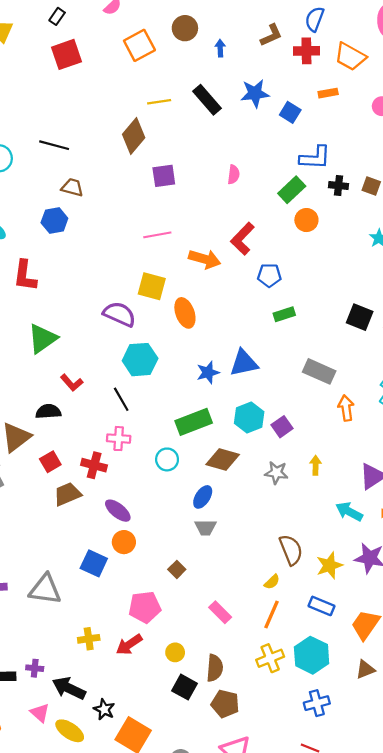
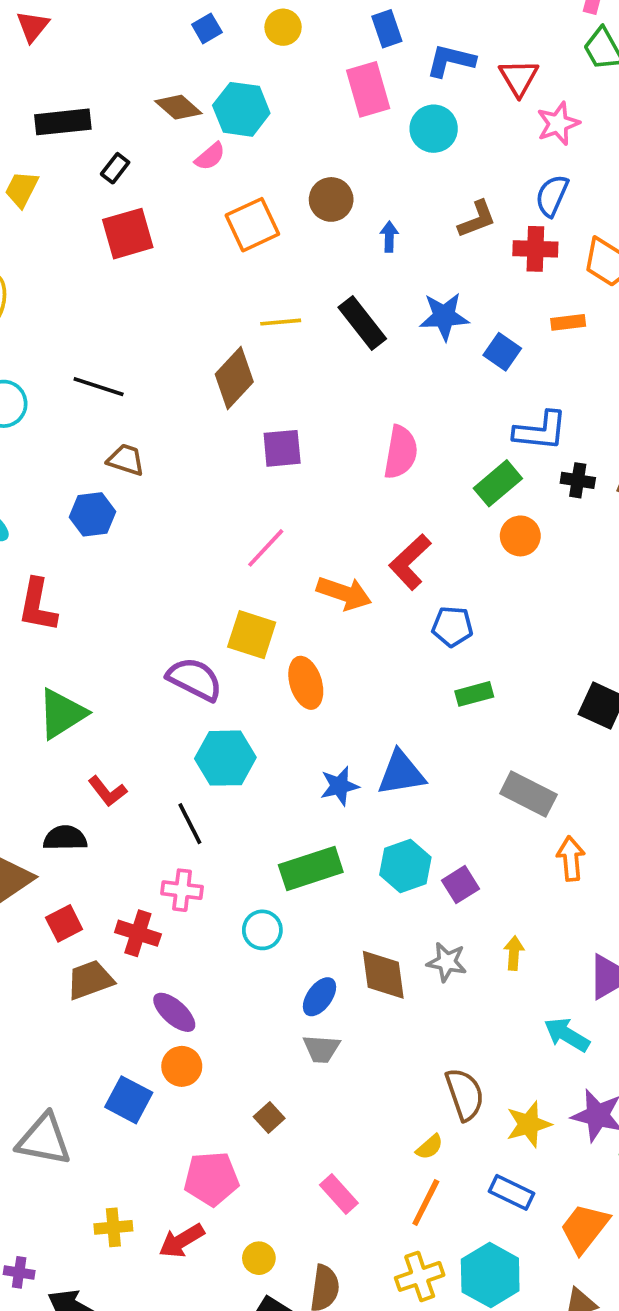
pink semicircle: (234, 175) -> (401, 452), size x1.6
pink line: (157, 235) -> (266, 548), turned -40
brown diamond: (223, 459) -> (383, 975), moved, turned 64

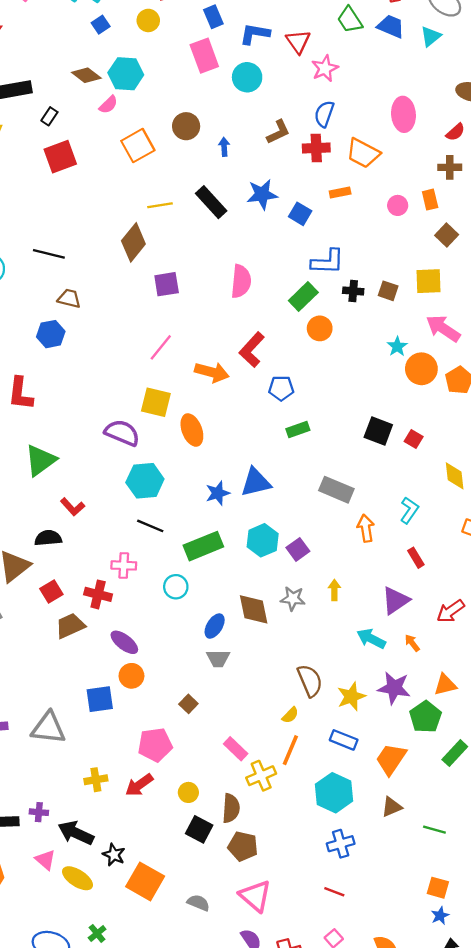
black line: (190, 824) -> (150, 526), moved, turned -36
blue square: (129, 1100) -> (100, 699), turned -32
yellow cross: (420, 1276) -> (261, 776), moved

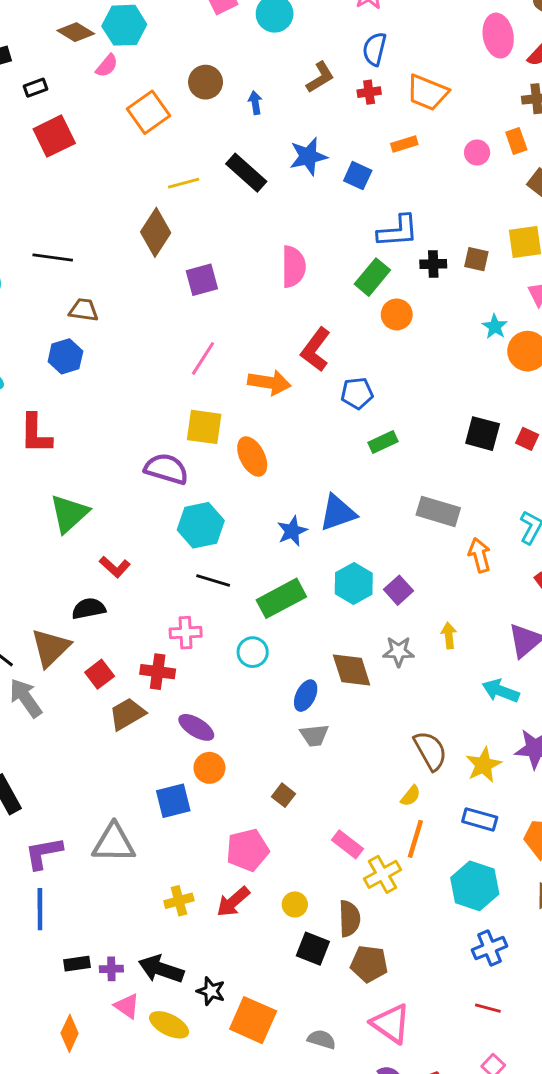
pink ellipse: (403, 114) -> (498, 36), moved
black rectangle: (49, 116) -> (35, 88), turned 42
red cross: (316, 148) -> (369, 92), size x0.7
purple cross: (39, 812) -> (111, 969), moved

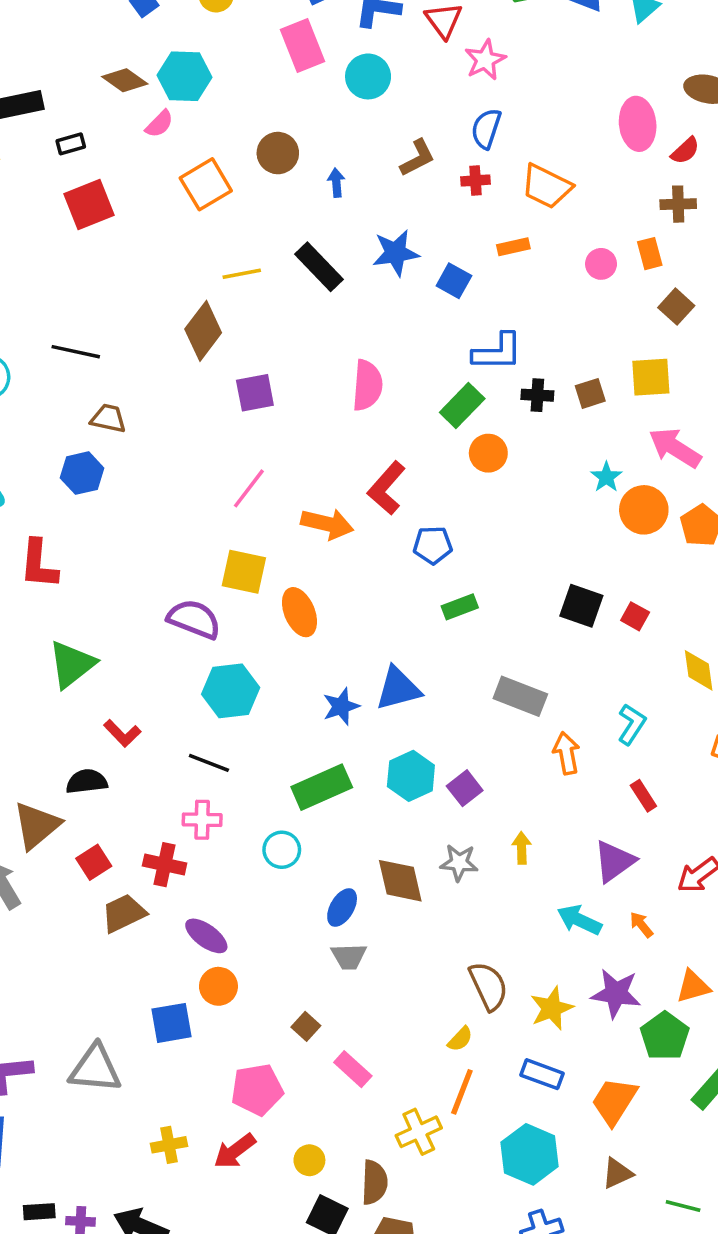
brown square: (476, 259) -> (590, 393), turned -35
black line: (213, 580) -> (209, 763), moved
pink rectangle: (348, 844) -> (353, 1069), moved

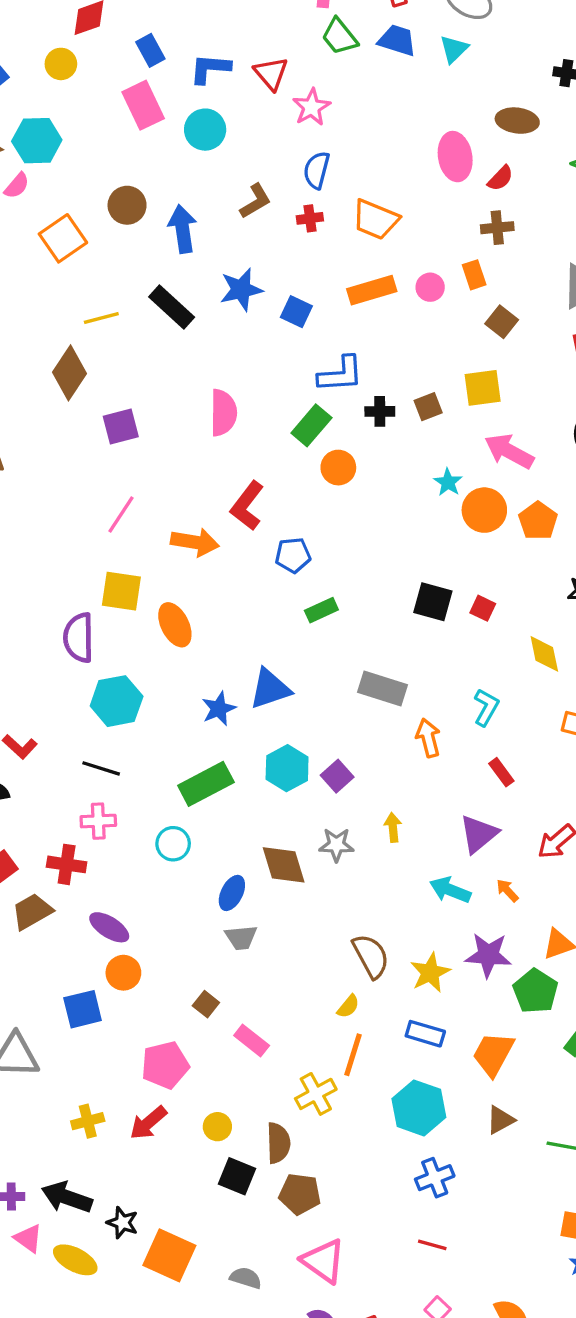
blue arrow: (336, 183) -> (182, 229), size x1.8
orange rectangle: (513, 247) -> (372, 290), moved, size x1.6
purple semicircle: (194, 619) -> (79, 638), turned -108

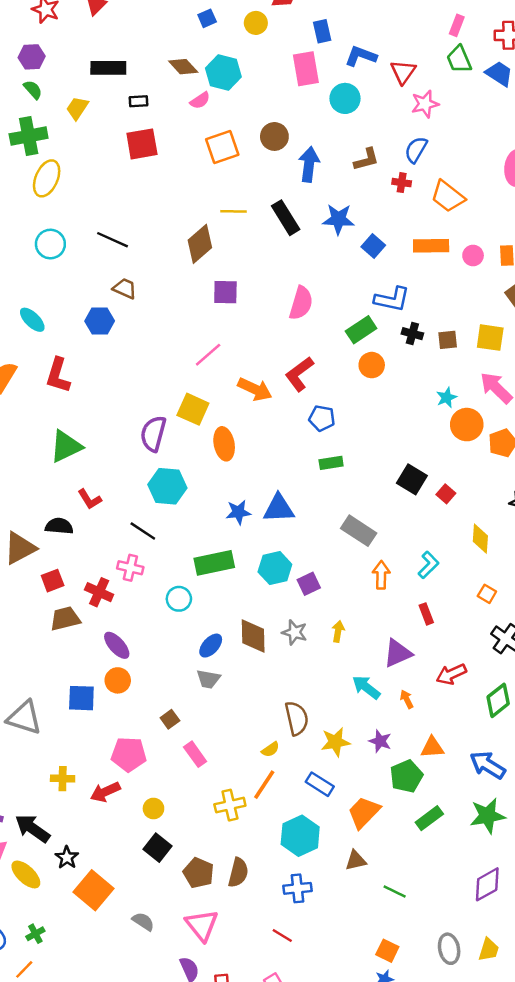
purple star: (488, 955) -> (380, 741), size x0.7
brown semicircle: (278, 1143) -> (238, 873), moved

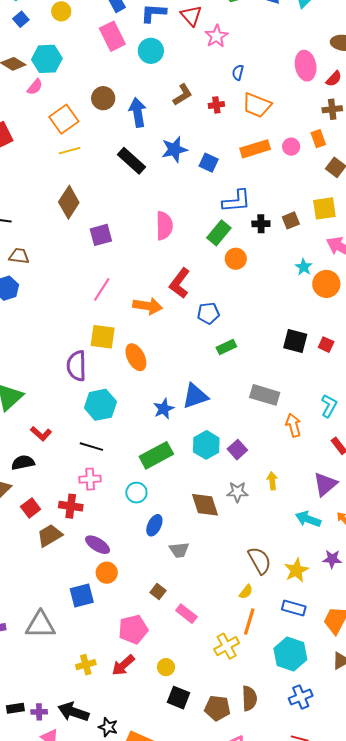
blue semicircle: (416, 150) -> (238, 72), moved, size x0.7
yellow line: (234, 211) -> (69, 151), moved
blue ellipse: (211, 646) -> (154, 525), moved

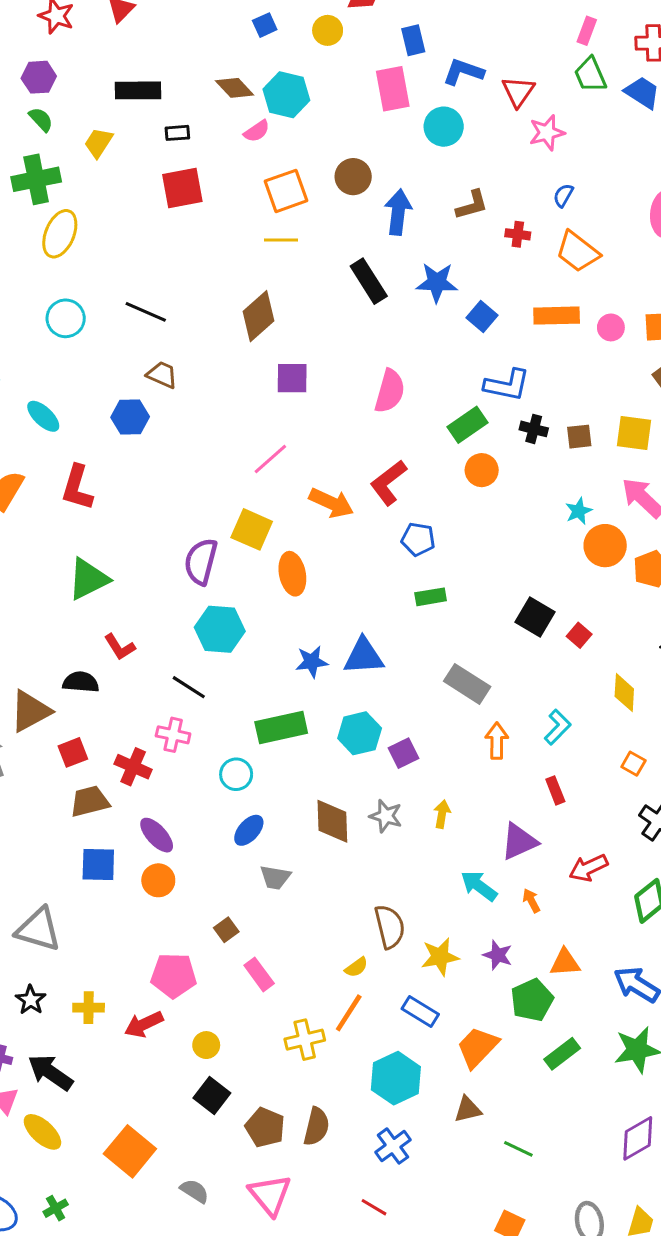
blue square: (82, 595) -> (98, 865), moved
blue cross: (301, 697) -> (393, 1146), turned -30
black star: (108, 727) -> (31, 1000), moved

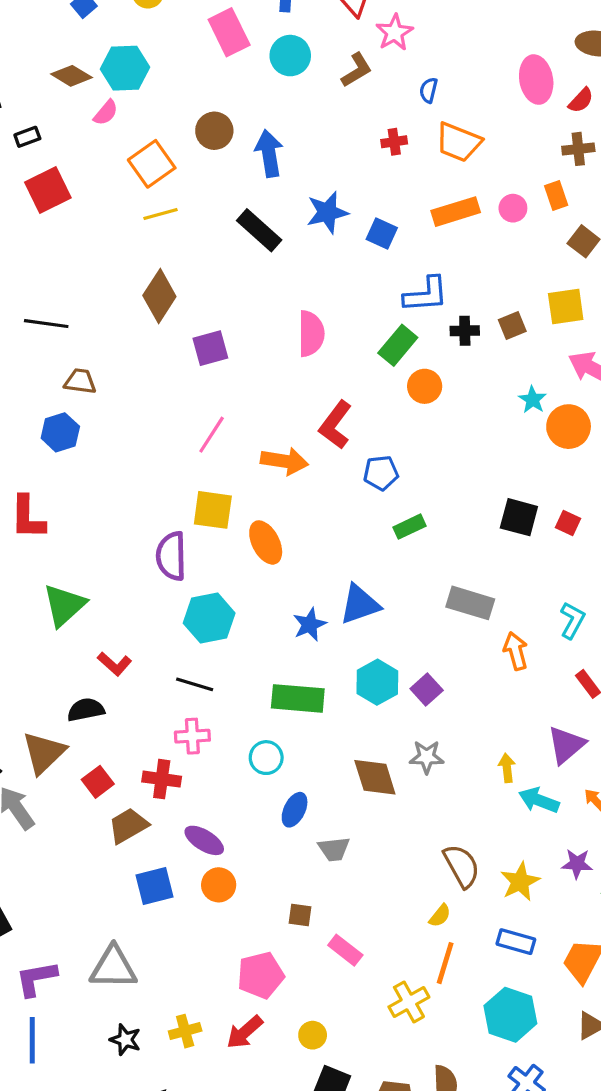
brown L-shape: (472, 205) -> (357, 70), moved
green rectangle: (281, 727) -> (298, 698), turned 33
yellow arrow: (442, 814) -> (507, 768), moved
brown square: (226, 930) -> (300, 915), turned -30

